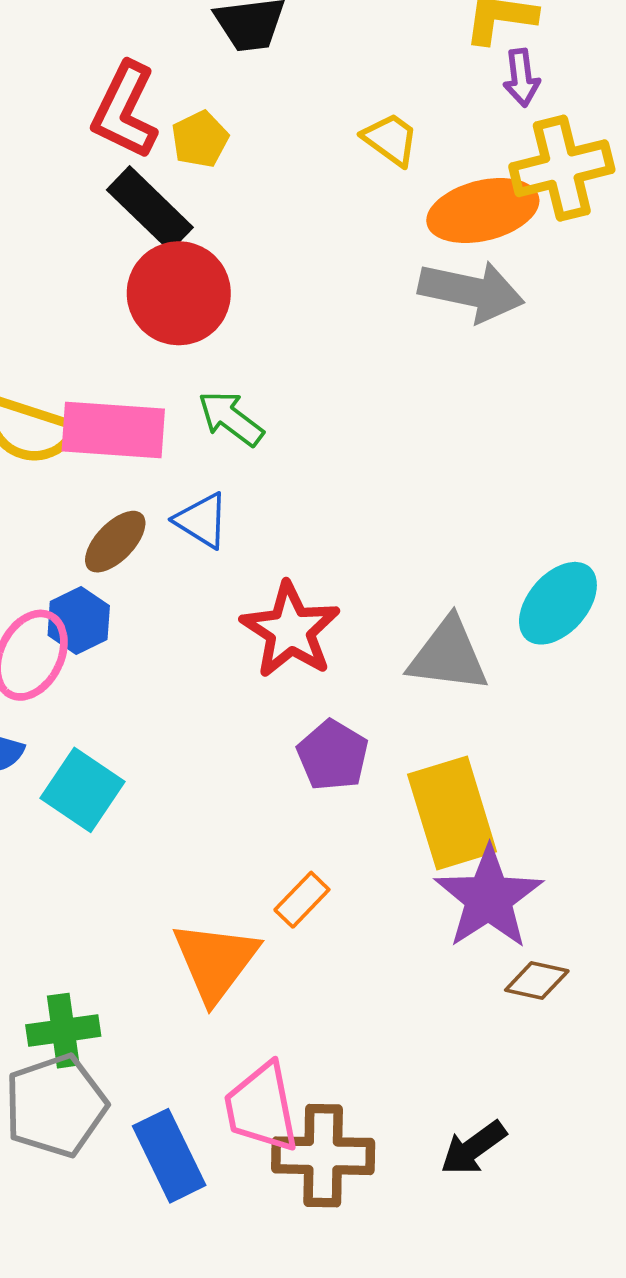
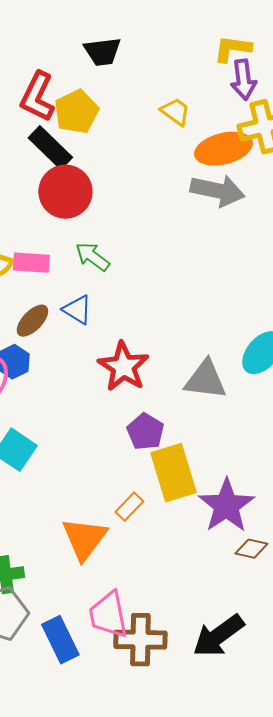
purple arrow: (521, 78) -> (243, 80), size x1.4
yellow pentagon: (200, 139) -> (76, 112), size x1.5
pink rectangle: (113, 430) -> (31, 263), size x0.7
yellow rectangle: (452, 813) -> (173, 473), moved
black arrow: (473, 1148) -> (218, 636), size x1.5

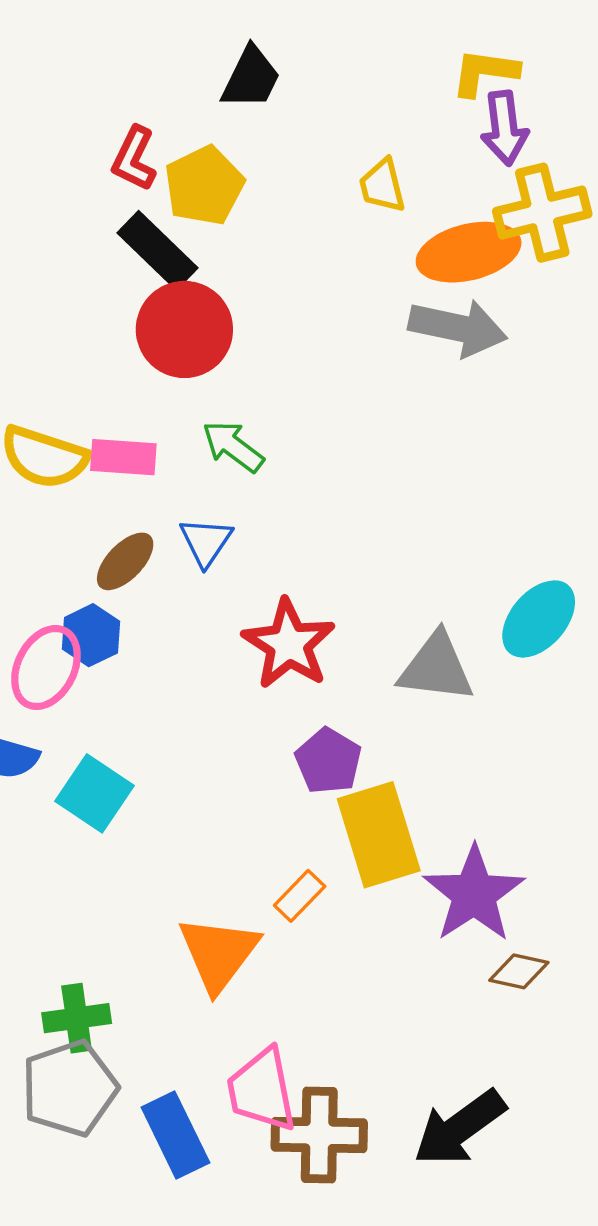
black trapezoid: (102, 52) -> (251, 78), turned -57
red L-shape: (37, 97) -> (134, 159), size x0.7
yellow trapezoid: (175, 112) -> (382, 186), turned -140
blue triangle: (77, 310) -> (206, 542), turned 32

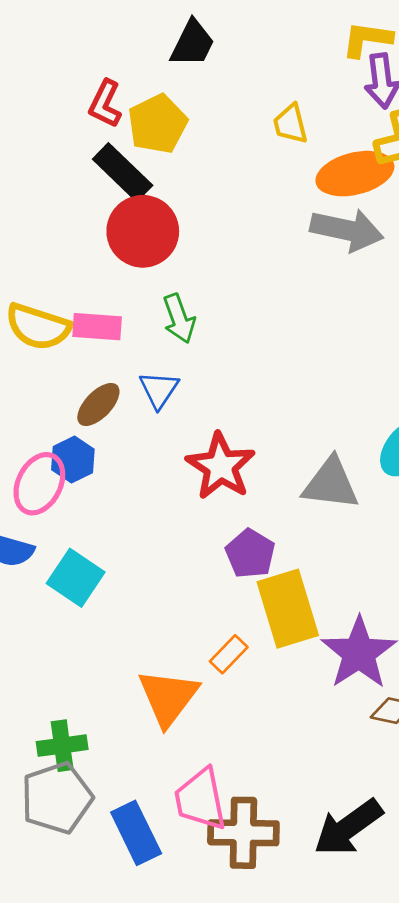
green arrow: (233, 446) -> (179, 319), turned -147

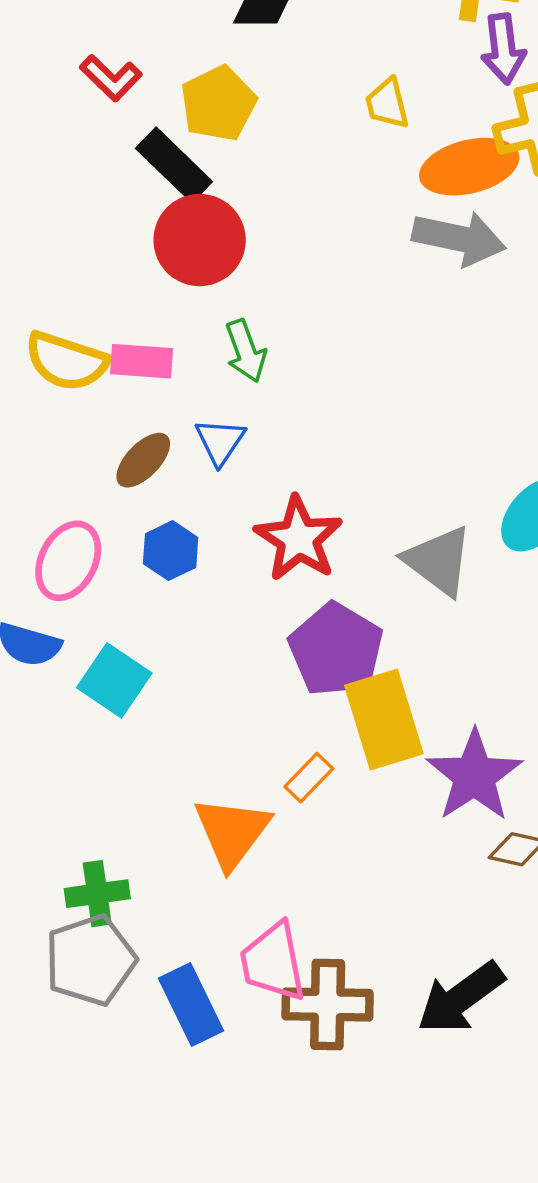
red L-shape: (105, 104) -> (111, 78), moved, turned -72
blue hexagon: (73, 460) -> (171, 551), moved
gray triangle: (331, 484) -> (438, 561), turned 30
purple pentagon: (250, 554) -> (336, 650), size x1.5

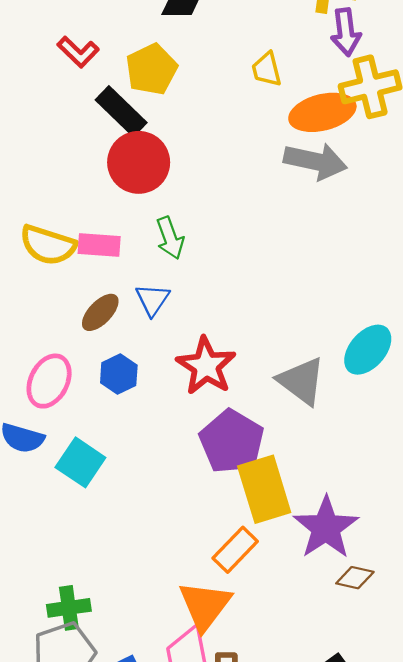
orange rectangle: (309, 778) -> (235, 550), moved, size x1.4
orange triangle: (232, 832) -> (205, 606), moved

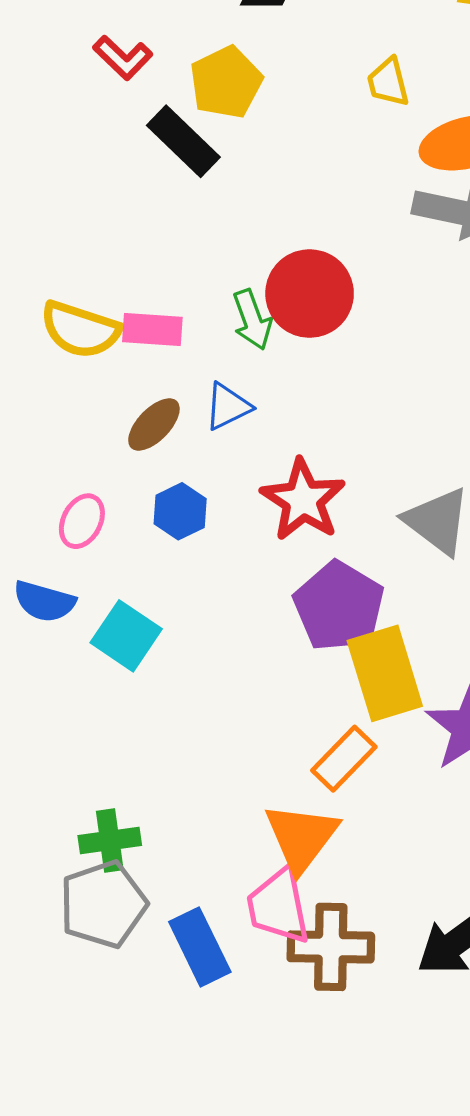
red circle: (139, 162) -> (310, 294), moved
blue triangle: (153, 300) -> (228, 407), turned 30
pink ellipse: (49, 381) -> (82, 521), size x0.7

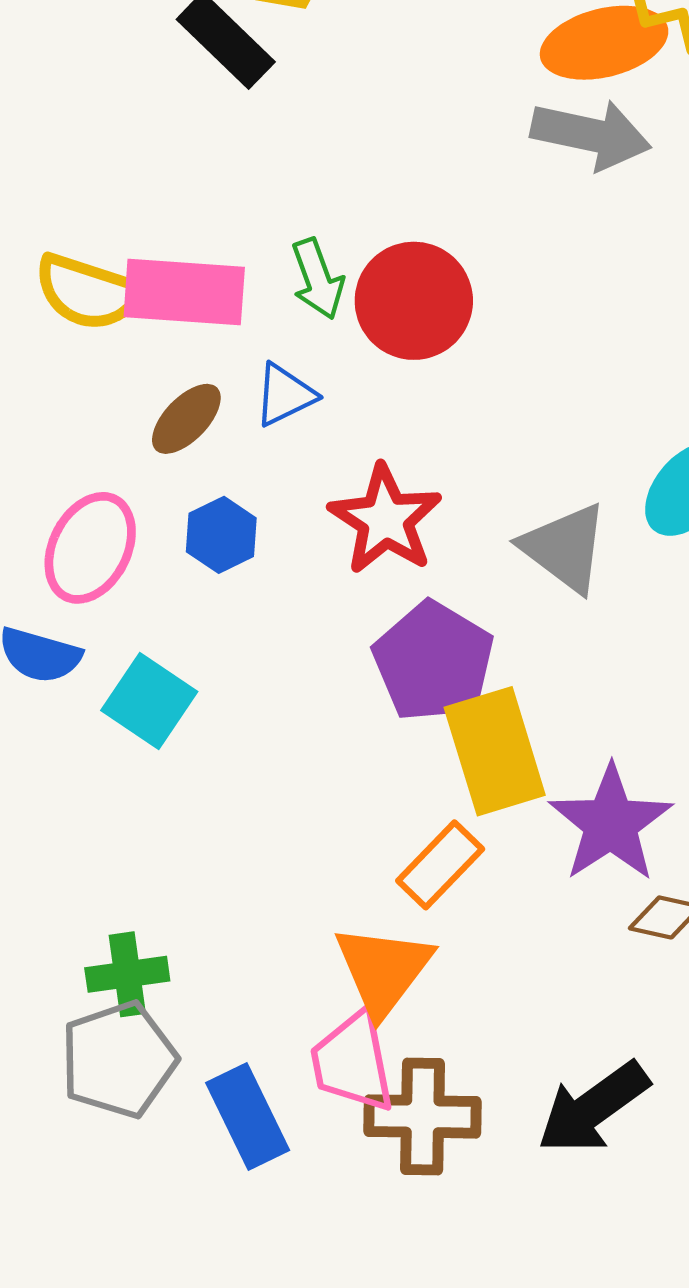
red circle: (310, 294) -> (414, 301), moved
pink rectangle: (152, 330) -> (184, 292), size x1.5
pink ellipse: (82, 521) -> (90, 548), size x1.5

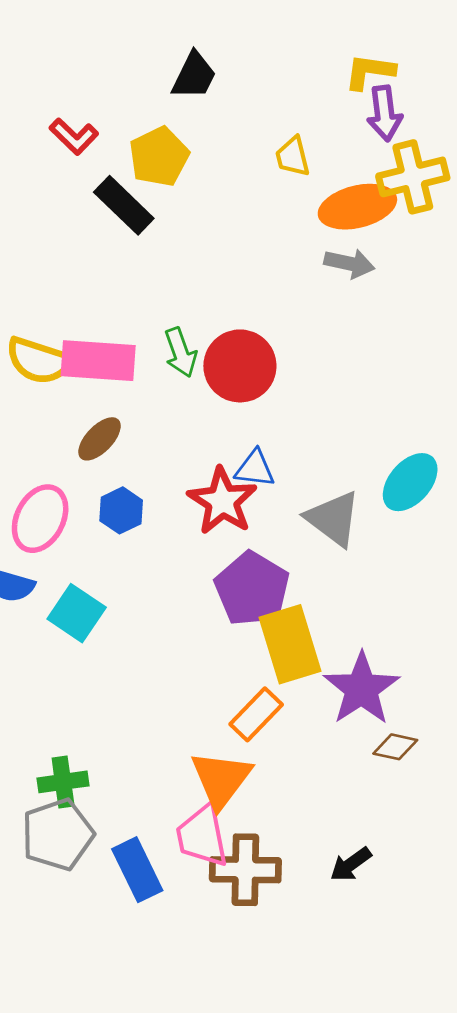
gray arrow: (591, 135) -> (349, 263), size x0.7
blue triangle: (285, 395) -> (255, 469), moved, turned 33
black arrow: (593, 1108) -> (351, 864), size x0.6

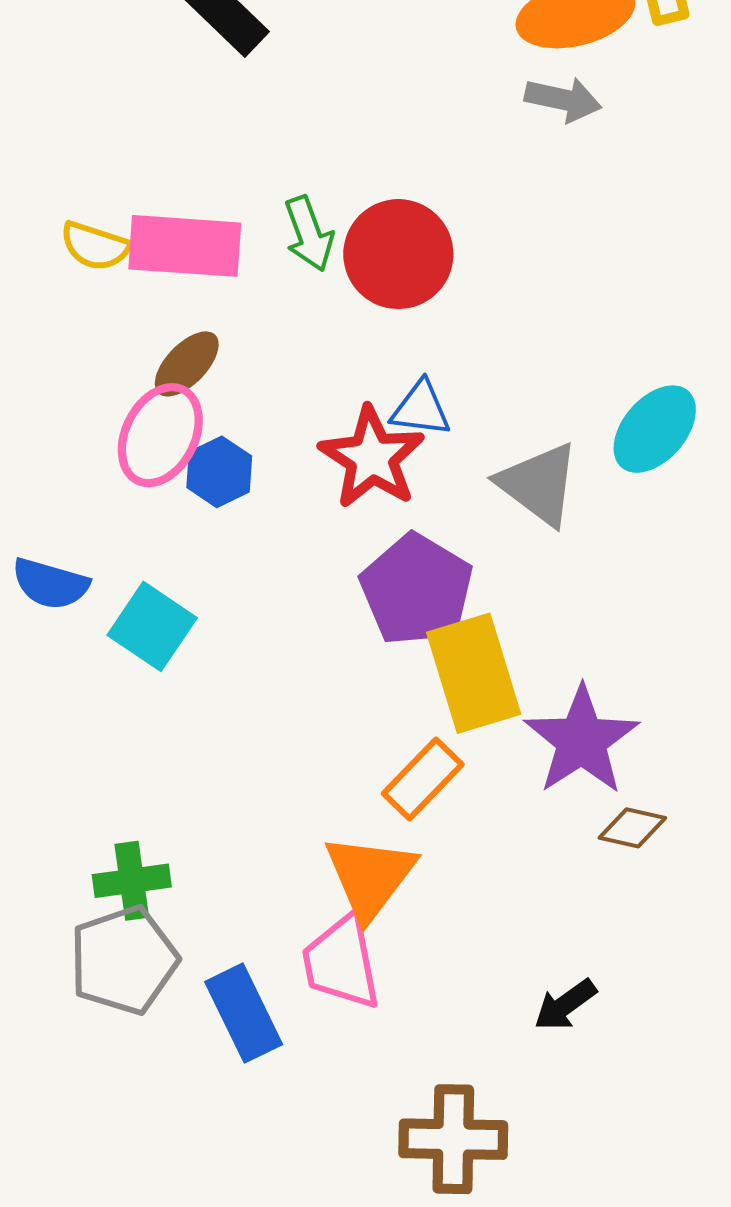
yellow semicircle: (39, 361) -> (95, 246), size x0.7
pink ellipse: (40, 519) -> (160, 435), moved
brown cross: (245, 870) -> (453, 1139), moved

